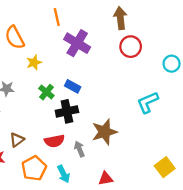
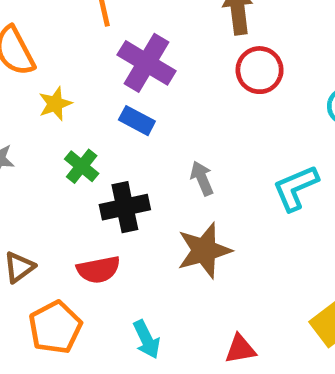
blue rectangle: (73, 86) -> (137, 121), moved
gray arrow: (79, 149) -> (202, 178), moved
cyan arrow: (64, 174) -> (147, 339), moved
red triangle: (106, 178) -> (240, 349), moved

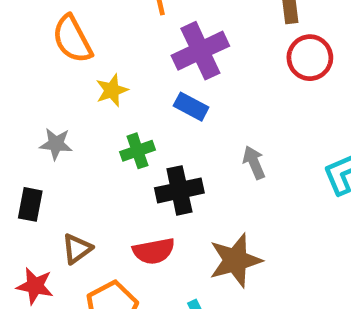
purple cross: (147, 63) -> (200, 51), turned 34
green cross: (82, 166) -> (137, 151), turned 32
brown star: (204, 250) -> (235, 260), moved

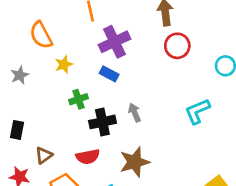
gray star: (56, 144) -> (20, 75), moved, turned -30
gray arrow: (254, 162) -> (135, 113), moved

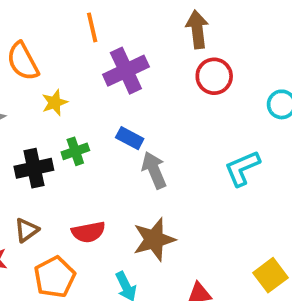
blue rectangle: (109, 74) -> (130, 138), moved
gray arrow: (135, 113) -> (154, 170), size x1.4
black cross: (102, 122) -> (34, 168), moved

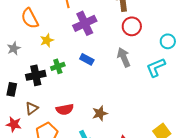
cyan L-shape: (242, 168) -> (156, 67), moved
gray arrow: (154, 170) -> (124, 57), moved
brown star: (154, 240) -> (100, 113), size x0.7

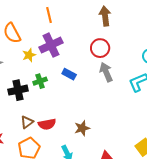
purple cross: (85, 23) -> (51, 45), moved
red circle: (132, 26) -> (100, 48), moved
brown triangle: (32, 108) -> (27, 122), moved

